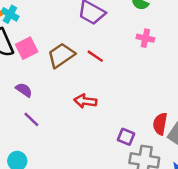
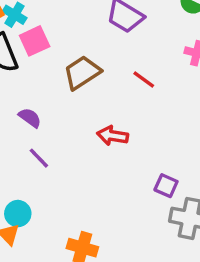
pink square: (27, 48) -> (35, 41), moved
red line: (95, 56) -> (144, 80), moved

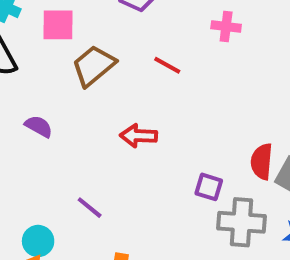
pink square: (35, 41) -> (58, 25), moved, turned 32
purple line: (39, 158) -> (90, 208), moved

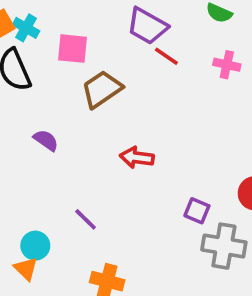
red line: (167, 65) -> (166, 56), moved

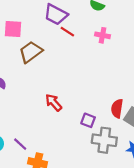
red arrow: (137, 158) -> (54, 102), moved, turned 42
purple line: (86, 219) -> (20, 144), moved

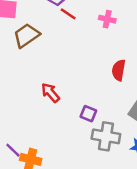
red semicircle: (117, 108) -> (119, 70), moved
purple line: (20, 144) -> (13, 150), moved

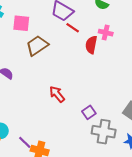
red semicircle: (119, 70) -> (91, 45), moved
purple square: (88, 114) -> (89, 112), turned 32

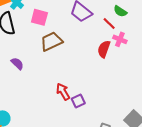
red line: (73, 28) -> (109, 23), moved
purple square: (89, 112) -> (78, 101), moved

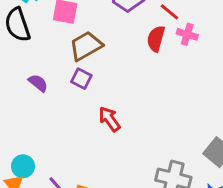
red semicircle: (104, 49) -> (156, 39), moved
purple square: (78, 101) -> (81, 79), moved, turned -32

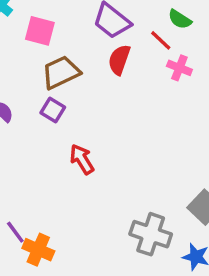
red semicircle: (156, 39) -> (119, 60), moved

